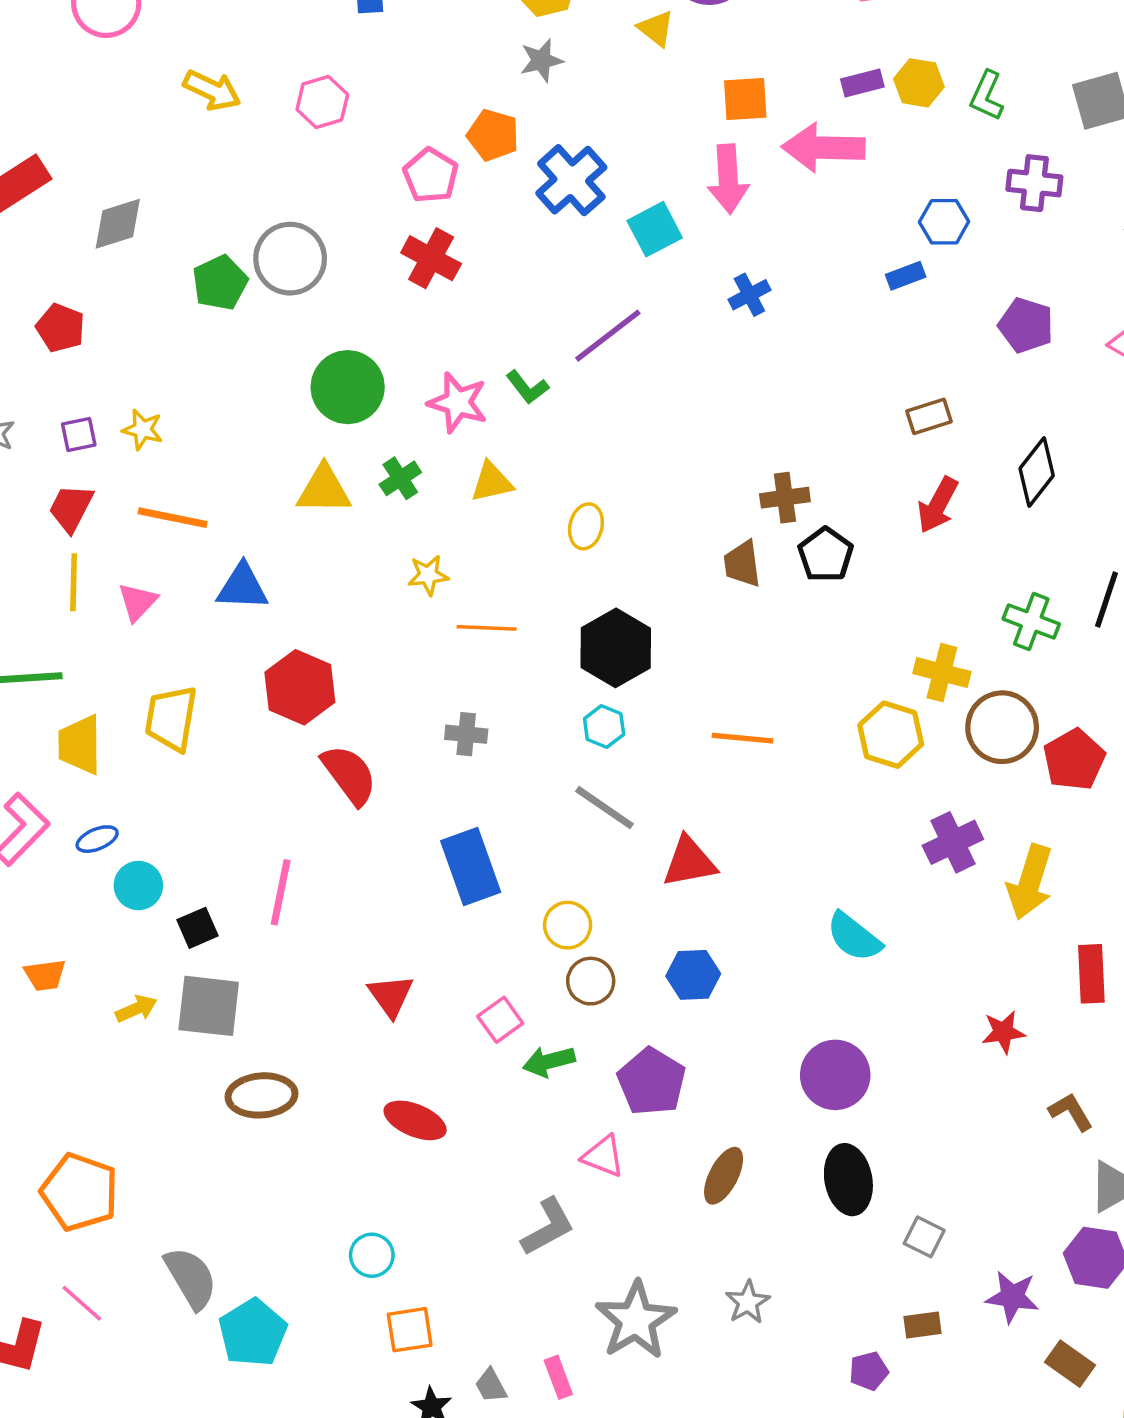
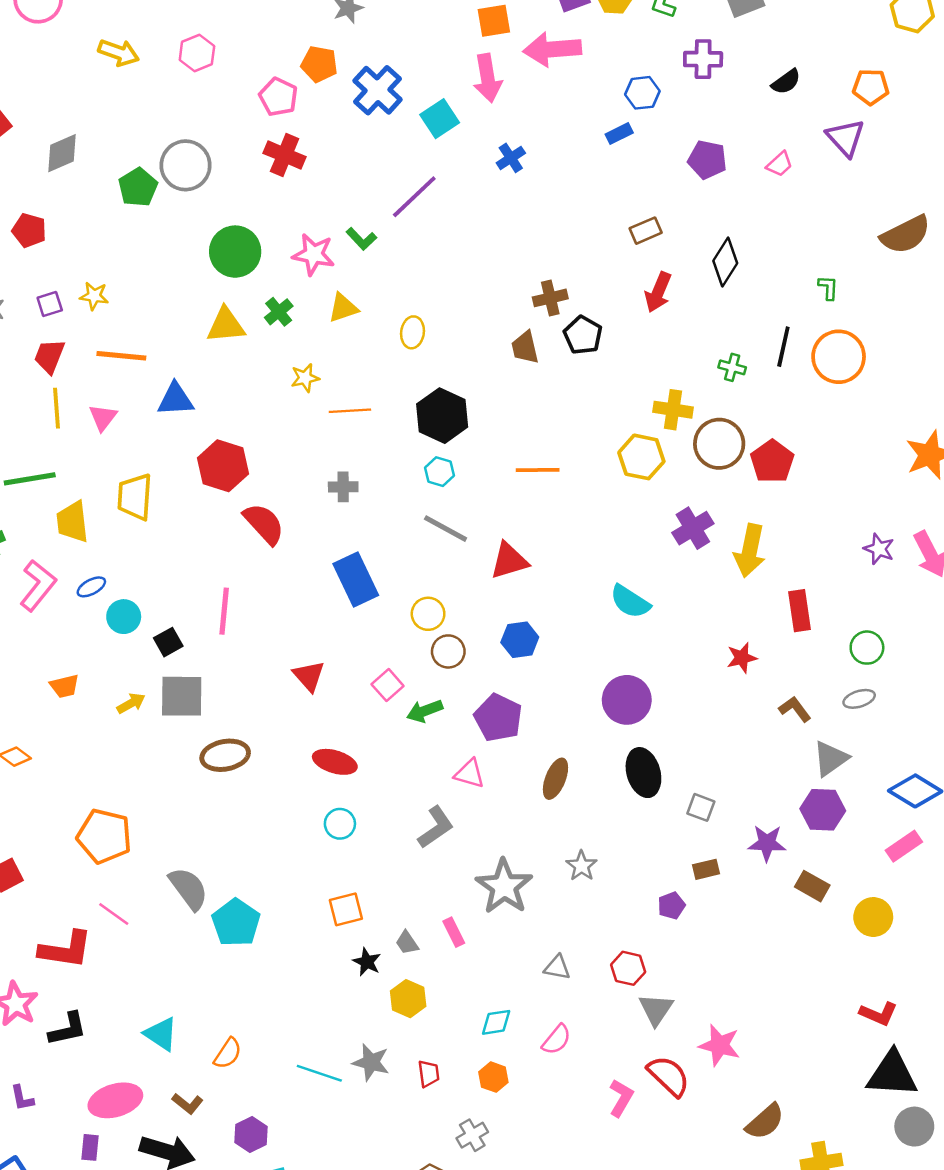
green cross: (1031, 622) -> (732, 367), size x0.7
cyan circle: (372, 1255) -> (340, 824), moved

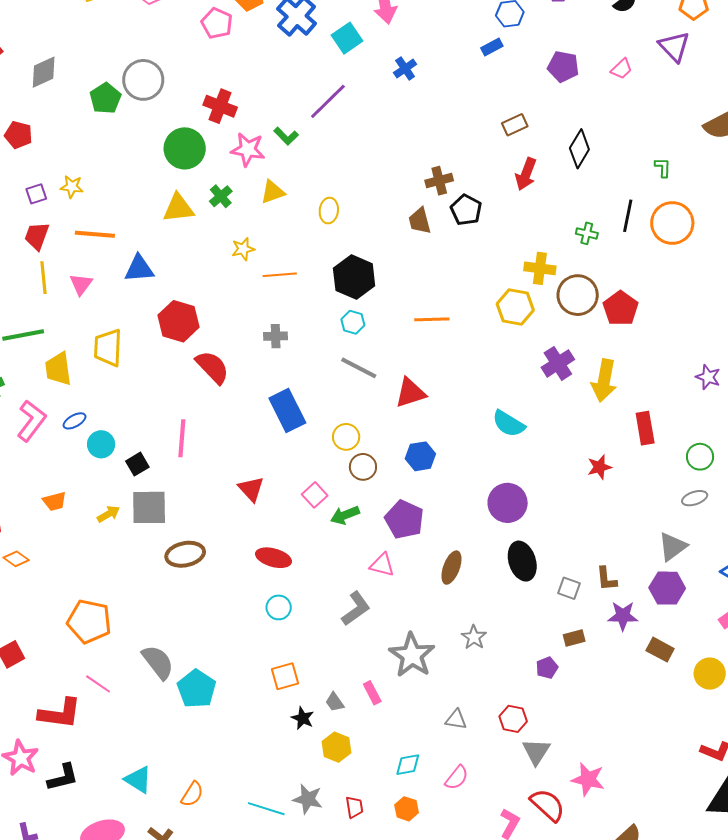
red cross: (285, 155) -> (220, 106), moved
brown L-shape: (795, 709) -> (606, 579), moved, turned -148

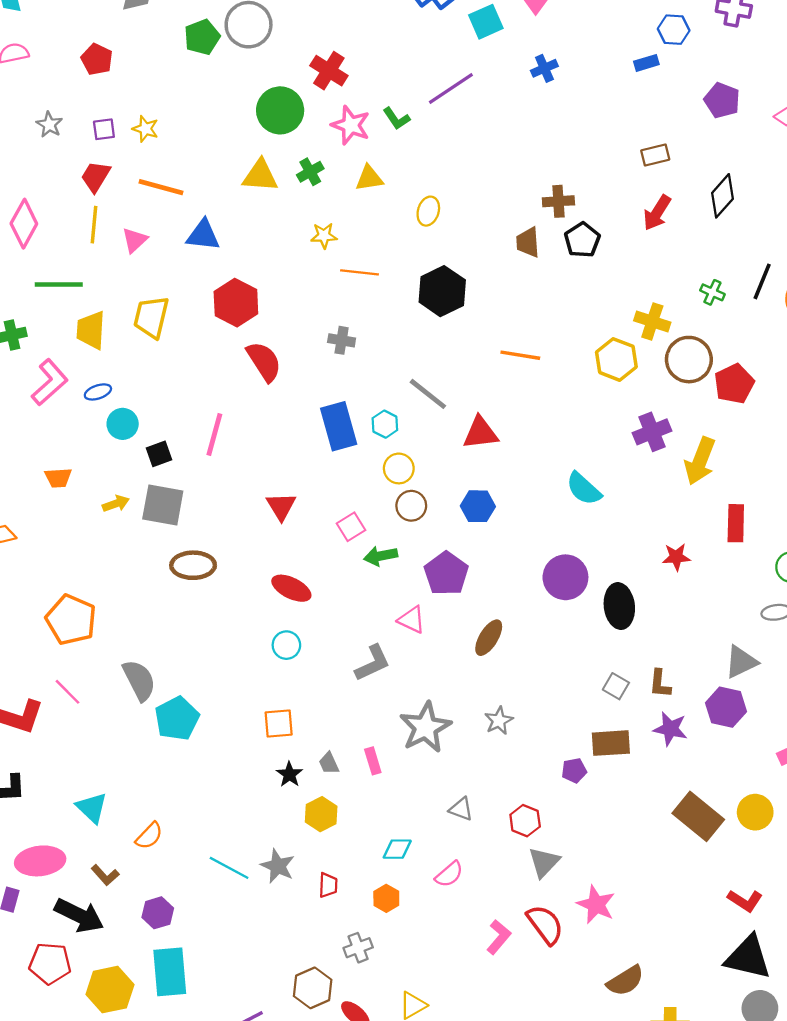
cyan hexagon: (353, 322) -> (385, 424), moved
black ellipse: (522, 561) -> (619, 606), moved
brown rectangle: (574, 638) -> (611, 743), size x1.6
brown rectangle: (660, 650) -> (698, 816), moved, size x1.6

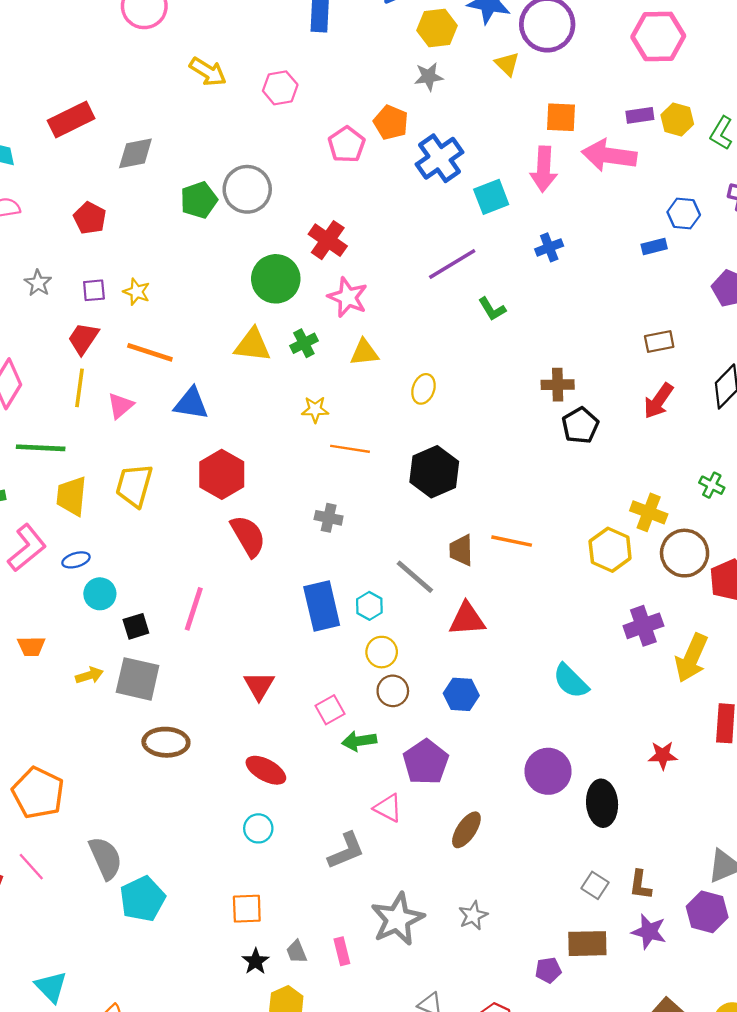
green L-shape: (396, 118) -> (492, 309), moved
brown trapezoid: (528, 242) -> (461, 550), moved

